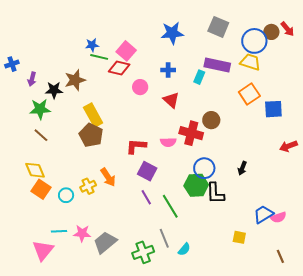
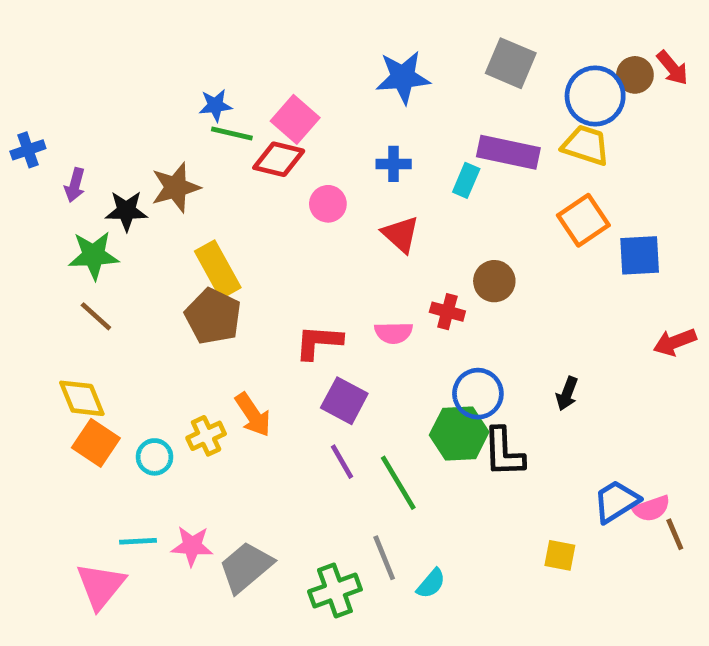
red cross: (191, 133) -> (447, 312), size x0.6
brown line: (280, 256) -> (675, 534), moved

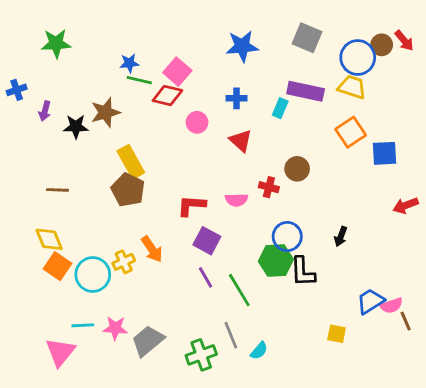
green star: (94, 255) -> (56, 43), moved
brown line: (96, 316) -> (57, 190), turned -40
cyan circle: (154, 457) -> (93, 275), size x1.6

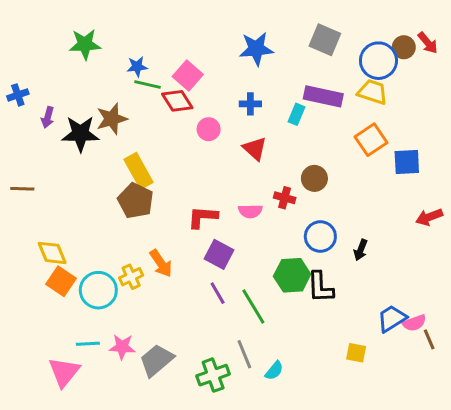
green star: (56, 43) -> (85, 44), moved
red diamond: (167, 96) -> (177, 101), turned 44
black star: (76, 127) -> (80, 134), size x1.4
brown line: (57, 190) -> (22, 189), moved
blue circle: (287, 236) -> (320, 237), moved

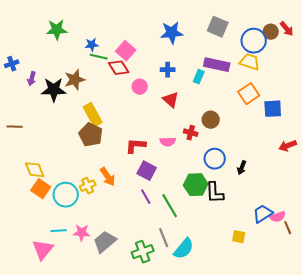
cyan semicircle: (274, 371) -> (184, 249), size x1.6

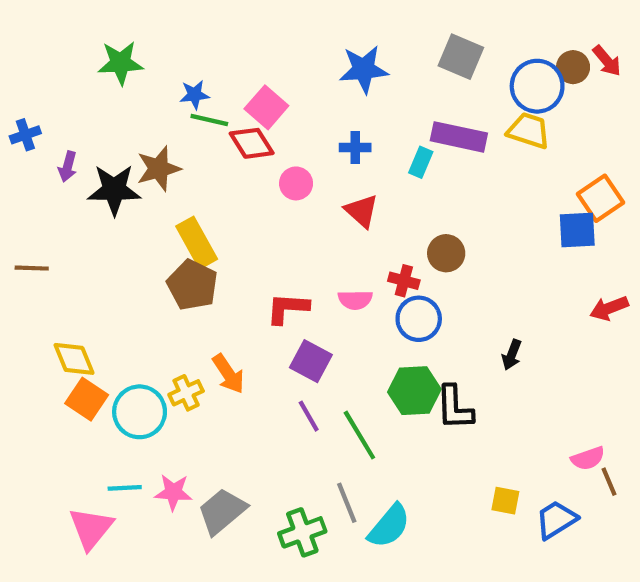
orange square: (249, 94) -> (601, 198), moved
blue circle: (215, 159) -> (419, 319), moved
blue trapezoid: (263, 214) -> (556, 520), moved

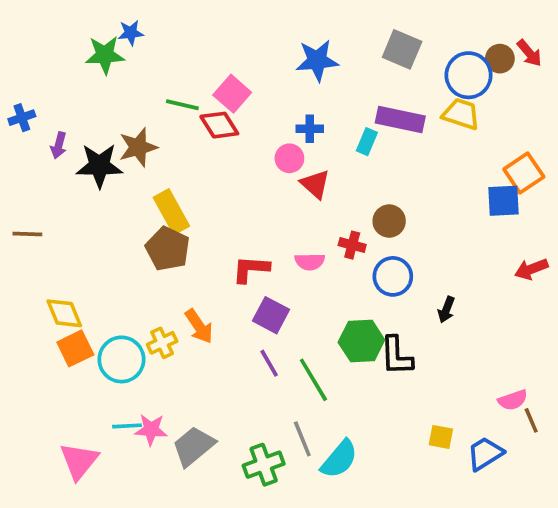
blue star: (195, 95) -> (131, 33), moved
pink circle: (296, 183) -> (289, 158), moved
blue circle: (419, 319) -> (393, 276), moved
orange square: (87, 399) -> (75, 348), turned 30
cyan line: (125, 488) -> (127, 426), moved

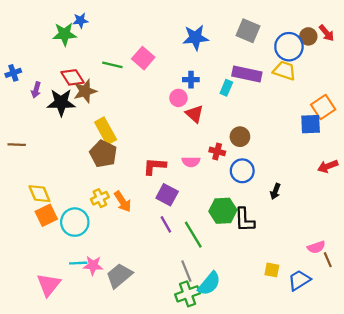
red diamond: (219, 125) -> (73, 77), moved
yellow cross: (162, 343) -> (100, 198), moved
green cross: (264, 465) -> (188, 294), moved

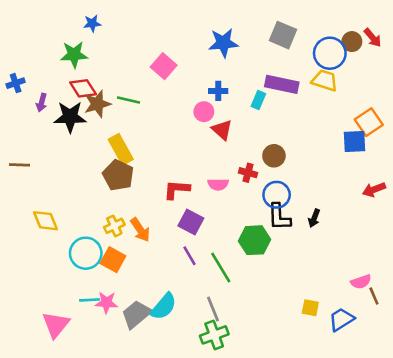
green star: (65, 34) -> (74, 55), moved
green line: (112, 65) -> (129, 100), moved
orange square: (46, 215) -> (113, 260), moved, turned -35
black L-shape: (245, 220) -> (279, 217), moved
cyan semicircle: (209, 284) -> (164, 306), moved

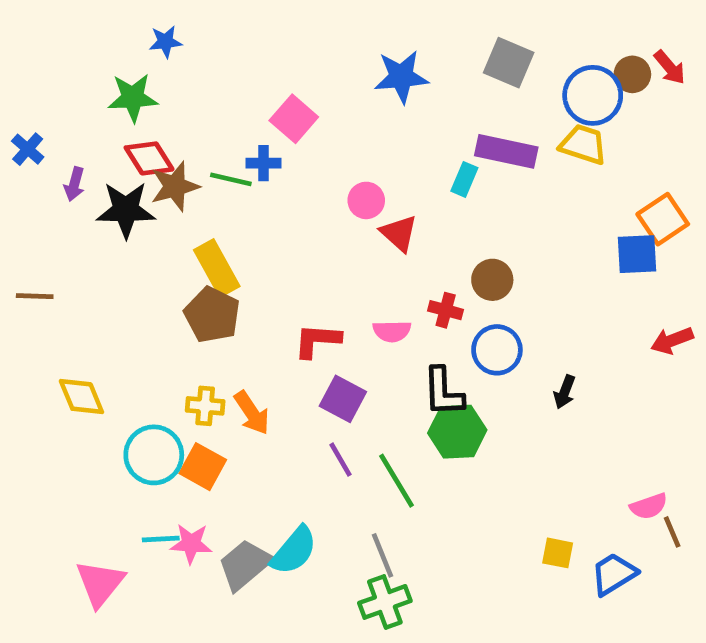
blue cross: (16, 83) -> (28, 149), turned -30
blue cross: (218, 91) -> (263, 163), moved
black L-shape: (279, 217) -> (443, 392), moved
yellow cross: (114, 226) -> (205, 406), turned 30

